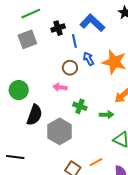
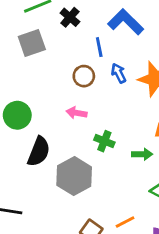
black cross: (58, 28) -> (70, 17), moved, turned -32
brown circle: (70, 68) -> (84, 76), moved

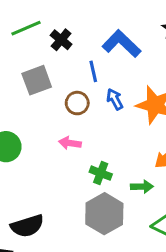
gray square: (32, 43) -> (37, 80), moved
black semicircle: (39, 152) -> (27, 226), moved, turned 52
gray hexagon: (74, 176) -> (104, 214), moved

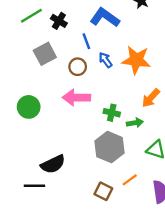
pink arrow: (70, 143) -> (76, 98), size x1.6
green cross: (101, 173) -> (112, 113), moved

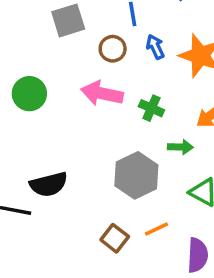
green cross: (112, 113) -> (151, 108), moved

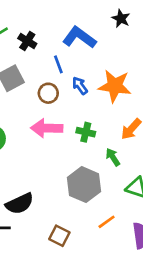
green arrow: (180, 147) -> (113, 157), turned -114
brown square: (115, 238) -> (59, 236), moved

